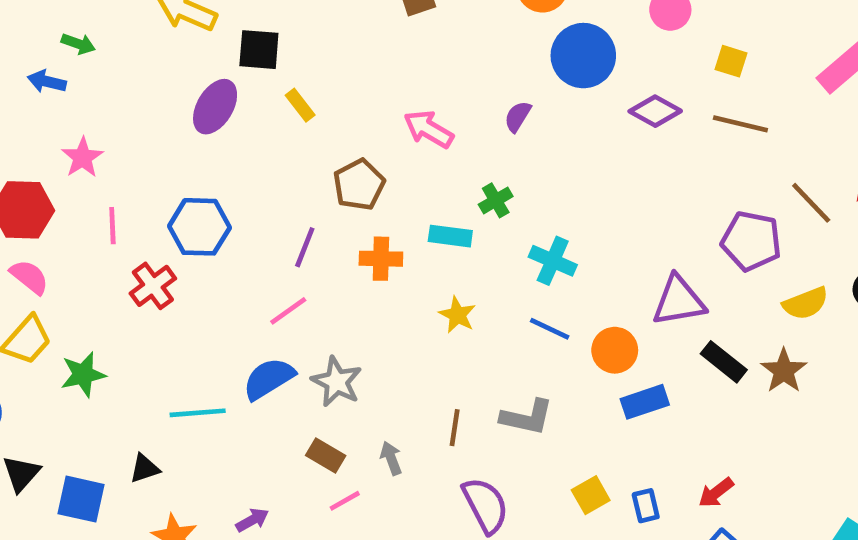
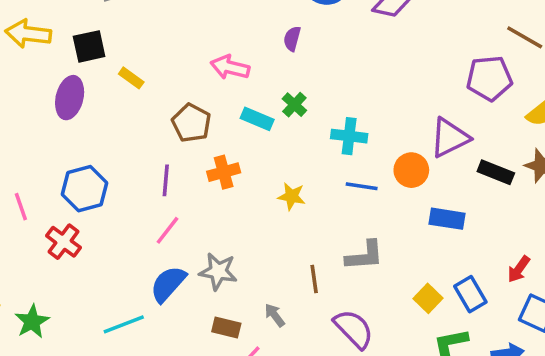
cyan rectangle: (450, 236) -> (257, 119), moved, turned 32
orange circle: (615, 350) -> (411, 170), moved
blue rectangle: (645, 402) -> (447, 219), turned 44
blue rectangle: (646, 506) -> (470, 294), size x1.4

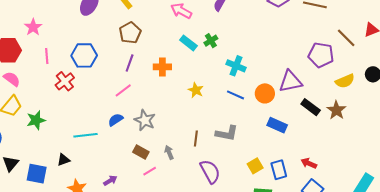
brown pentagon: (191, 123) -> (130, 33), moved
red arrow: (519, 269) -> (309, 163), turned 63
blue semicircle: (168, 284) -> (116, 120), size x0.7

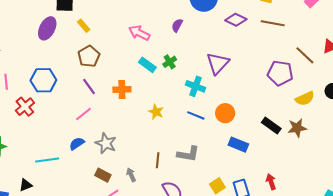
purple line: (130, 63) -> (89, 86), turned -54
purple triangle: (291, 81) -> (218, 63), moved, turned -35
brown star: (336, 110) -> (297, 128), turned 30
red arrow: (309, 163) -> (271, 182), turned 49

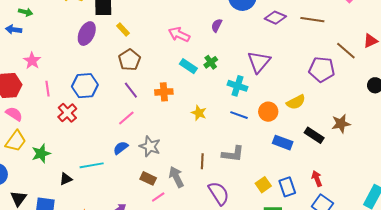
yellow semicircle: (305, 98) -> (296, 102), moved
black rectangle: (271, 125) -> (314, 135), moved
gray arrow: (131, 175) -> (176, 177), size x1.5
black triangle: (26, 185) -> (66, 179), moved

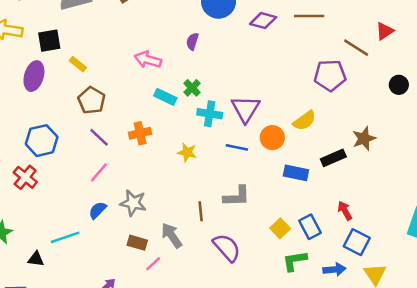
purple triangle: (259, 62) -> (246, 109), moved
cyan cross: (238, 86) -> (210, 114), moved
black rectangle: (314, 135) -> (333, 158), turned -48
black triangle: (66, 179) -> (36, 259), turned 40

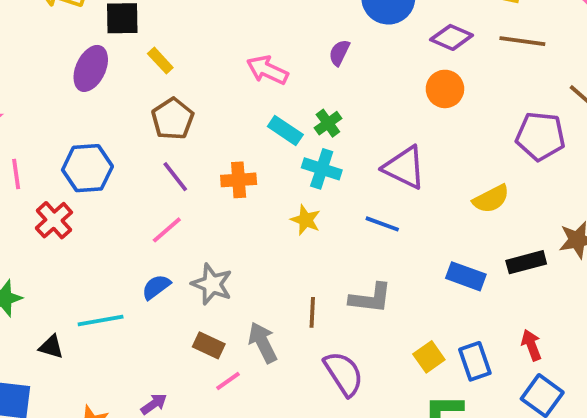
purple triangle: (246, 109) -> (404, 167), turned -44
cyan cross: (210, 114) -> (322, 169), moved
orange circle: (272, 138) -> (445, 89), moved

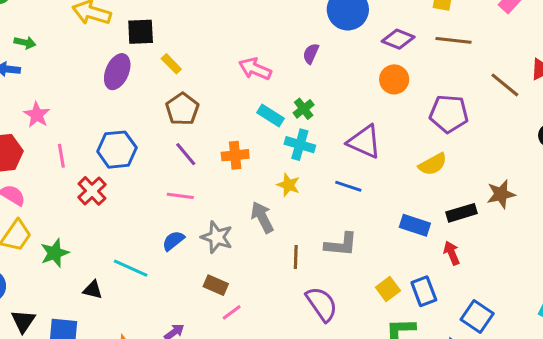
purple pentagon: (540, 136) -> (449, 114), moved
pink line: (167, 230) -> (180, 196), turned 50
cyan line: (101, 321) -> (131, 268), turned 36
gray arrow: (263, 342) -> (262, 217), moved
red arrow: (531, 345) -> (452, 253), moved

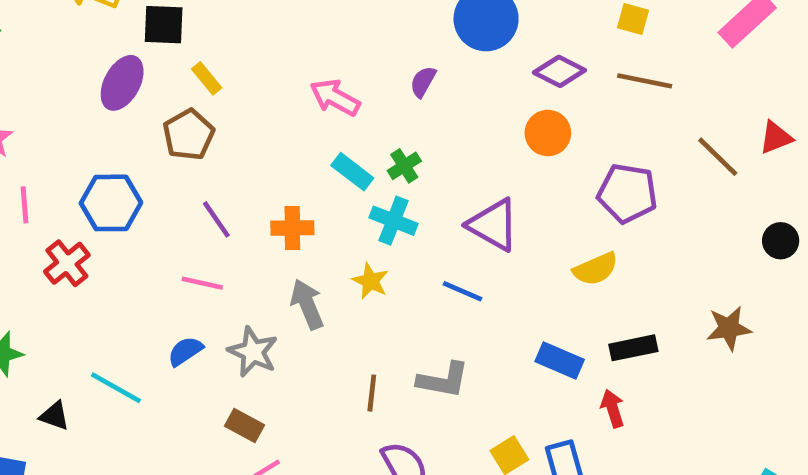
brown pentagon: (182, 109) -> (189, 135), moved
brown star: (501, 194) -> (729, 328), moved
gray arrow: (262, 217) -> (307, 304), moved

